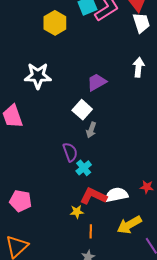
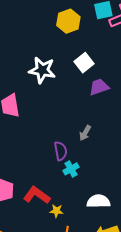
white square: (82, 110) -> (84, 63), moved
red L-shape: (93, 196) -> (37, 195), moved

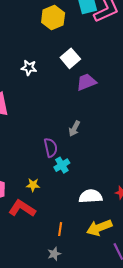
white star: (42, 70) -> (29, 68), size x0.6
red L-shape: (37, 195) -> (22, 208), moved
yellow star: (56, 211) -> (33, 185), moved

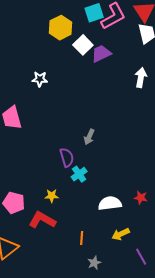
white square: (70, 58) -> (83, 45), moved
purple trapezoid: (86, 82) -> (101, 54), moved
yellow arrow: (99, 228) -> (121, 234), size x0.7
gray star: (54, 254) -> (94, 263), moved

